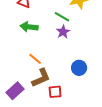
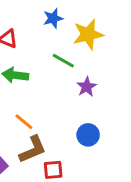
purple star: (63, 32) -> (87, 87), moved

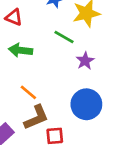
blue circle: (88, 135) -> (86, 104), size x1.5

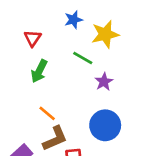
red triangle: (14, 17) -> (33, 38), turned 42
green arrow: (20, 50) -> (39, 71), turned -70

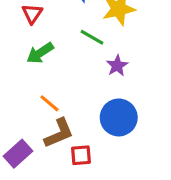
green arrow: (39, 71) -> (40, 53), turned 30

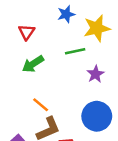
green line: (92, 37) -> (75, 51), turned -42

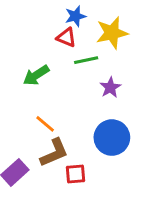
red triangle: (27, 32) -> (66, 37), moved, turned -42

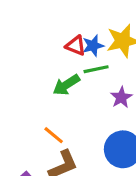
blue star: (75, 16) -> (93, 46), moved
green arrow: (36, 75) -> (66, 85), moved

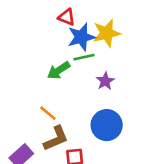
red triangle: (76, 46) -> (67, 17), moved
blue star: (93, 46) -> (81, 37), size x1.5

